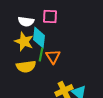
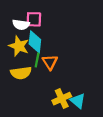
pink square: (50, 17) -> (34, 19), moved

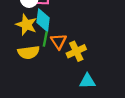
yellow cross: (62, 99) -> (76, 51), moved
cyan triangle: (78, 101) -> (87, 81), turned -42

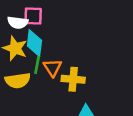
yellow cross: (76, 51) -> (73, 79), turned 30

